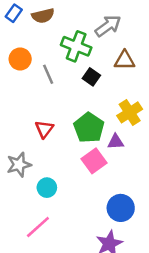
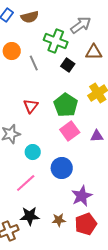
purple triangle: (116, 142) -> (97, 136), moved
blue circle: (121, 208) -> (62, 168), moved

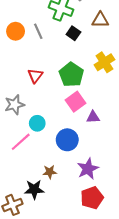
orange circle: (12, 51) -> (16, 31), moved
purple triangle: (97, 136) -> (93, 117), moved
pink line: (26, 183) -> (21, 142), moved
brown star: (59, 220) -> (50, 172), moved

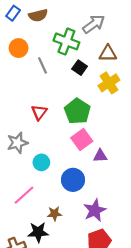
orange circle: (16, 31) -> (19, 48), moved
yellow cross: (104, 62) -> (109, 83), moved
pink line: (21, 142) -> (24, 195), moved

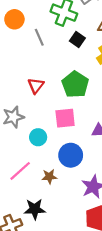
pink square: (82, 140) -> (65, 118), moved, turned 30
brown star: (54, 214) -> (49, 177), moved

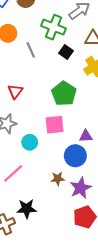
red triangle: (36, 86) -> (15, 91), moved
blue circle: (71, 155) -> (75, 156), moved
brown star: (49, 177) -> (58, 179), moved

